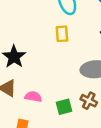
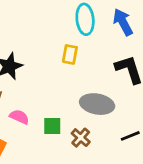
green square: (64, 107) -> (52, 126), moved

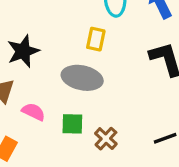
gray ellipse: (97, 104) -> (82, 78), moved

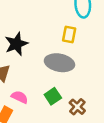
pink semicircle: (33, 112) -> (20, 97), moved
green square: (72, 124) -> (53, 96), turned -35

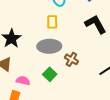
brown cross: (77, 107) -> (71, 59), moved

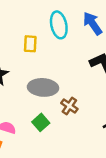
yellow rectangle: (52, 22) -> (30, 44), moved

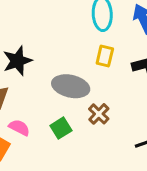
yellow rectangle: (30, 44) -> (105, 56), moved

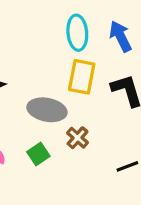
yellow rectangle: (105, 56) -> (82, 77), size x1.5

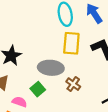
green square: (38, 154) -> (38, 89), moved

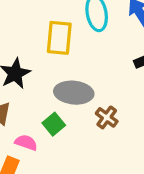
yellow rectangle: (71, 43) -> (59, 38), moved

